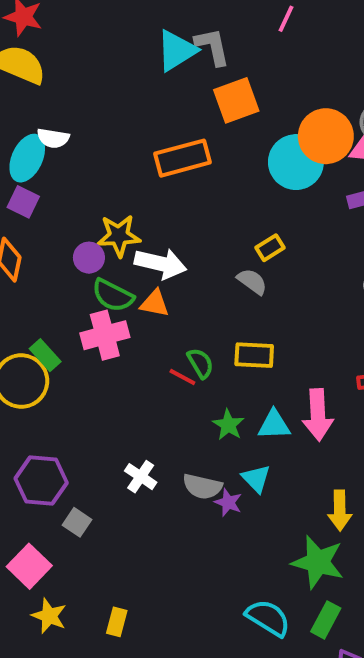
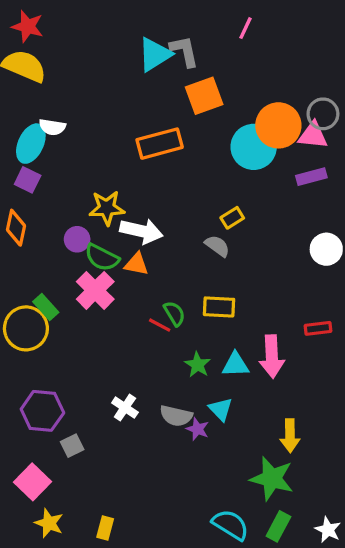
purple circle: (89, 258) -> (77, 239), moved
pink cross: (105, 335) -> (95, 290), turned -30
gray square: (77, 522) -> (72, 446), turned 30

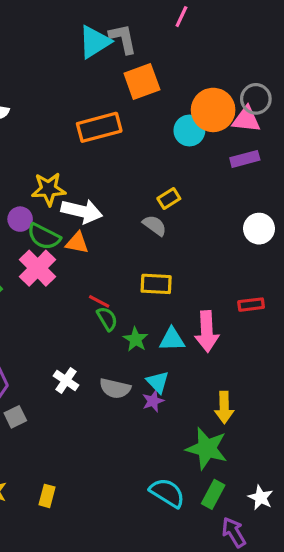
cyan circle: (254, 147) -> (189, 130), size x0.7
green semicircle: (174, 314) -> (107, 319), moved
purple star: (198, 429) -> (153, 401), moved, turned 30

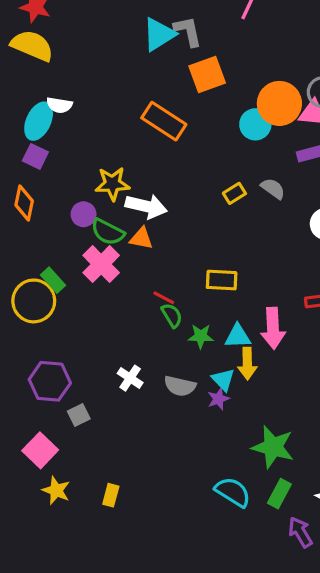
orange rectangle: (99, 127) -> (164, 121), turned 48
gray semicircle: (155, 225) -> (273, 189), moved
green star: (136, 339) -> (201, 336), turned -30
yellow arrow: (224, 407) -> (247, 364), moved

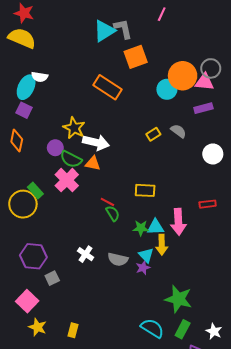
yellow star: (112, 184) -> (74, 128), turned 30
green star: (201, 336) -> (141, 228), moved

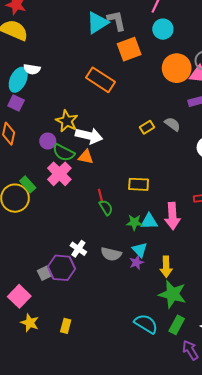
cyan circle: (167, 89) -> (163, 29), moved
red line: (107, 202) -> (101, 196), turned 48
yellow arrow: (162, 245) -> (166, 267), moved
purple hexagon: (33, 256) -> (61, 268), moved

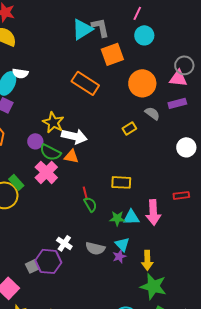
orange circle: (177, 68) -> (142, 83), moved
gray semicircle: (172, 124) -> (152, 113), moved

